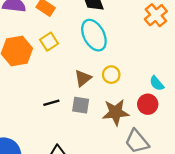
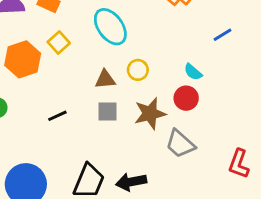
brown triangle: (83, 78) -> (105, 79), turned 42
black line: (51, 103) -> (57, 116), moved

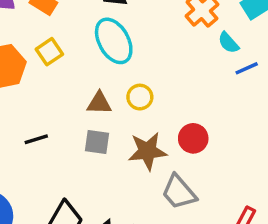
cyan semicircle: (193, 72) -> (228, 43), moved

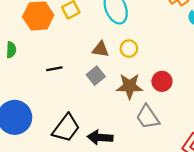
gray square: (97, 142) -> (96, 76), turned 36

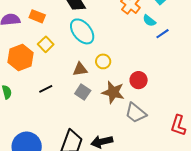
black line: (54, 69) -> (46, 89), moved
brown star: (130, 86) -> (113, 92), turned 30

